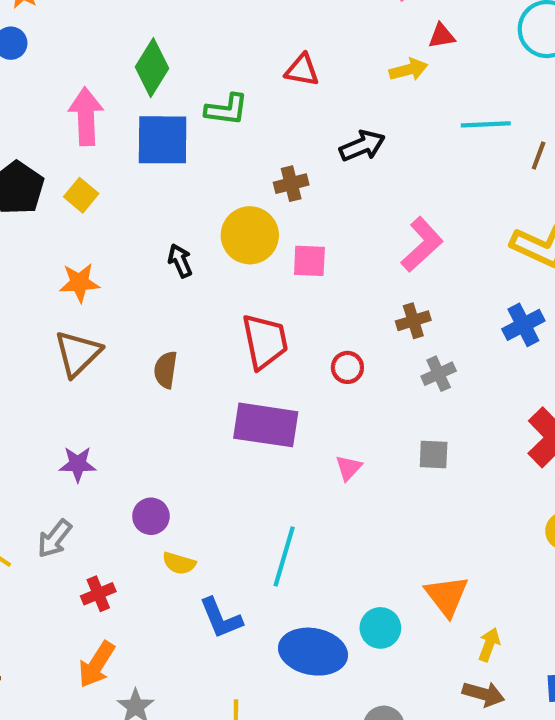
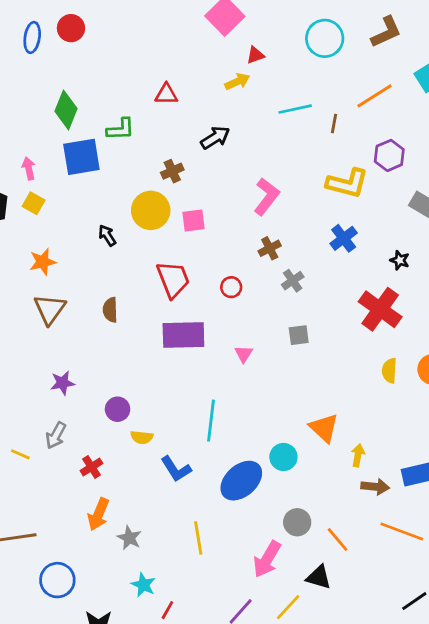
pink arrow: (86, 116) -> (29, 168), moved, size x0.6
blue ellipse: (313, 652) -> (241, 481), turned -42
brown arrow: (483, 694) -> (375, 487), moved

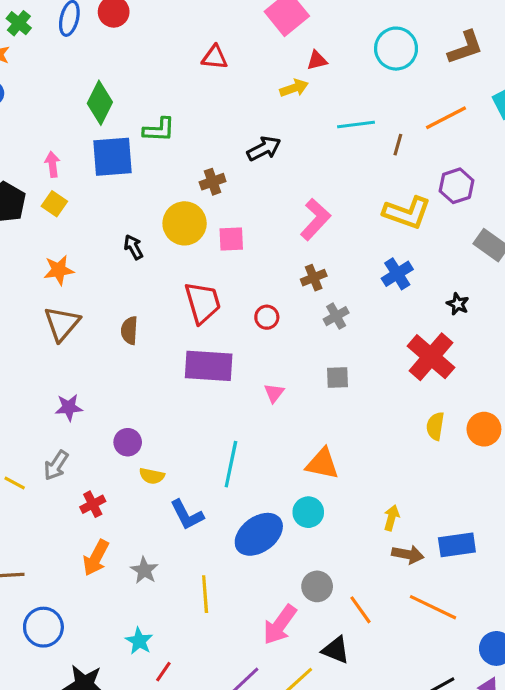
red triangle: (166, 94) -> (215, 57), moved
orange triangle: (324, 428) -> (322, 464), moved, turned -36
gray star: (129, 538) -> (144, 570), moved

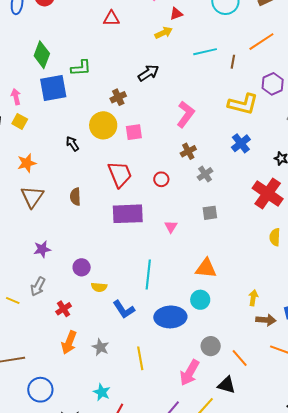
blue ellipse: (259, 534) -> (170, 317), turned 40

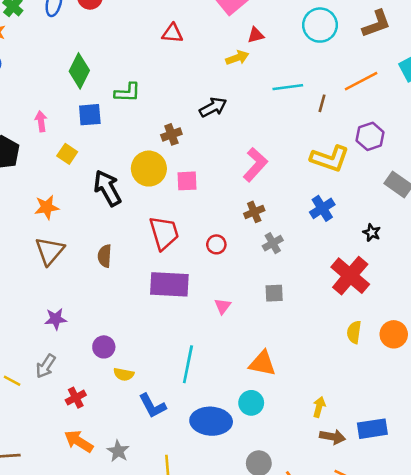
blue square: (53, 88) -> (90, 115), size x0.7
yellow square: (20, 121) -> (67, 154), moved
black arrow: (72, 144) -> (107, 188), size x1.8
orange arrow: (69, 342) -> (79, 441), turned 95

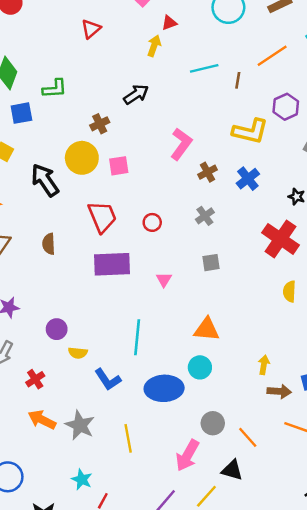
red triangle: (172, 33) -> (91, 29), turned -40
yellow arrow: (237, 58) -> (154, 46), turned -45
brown cross: (254, 212) -> (208, 172), moved
gray star: (118, 451) -> (80, 425), size x1.4

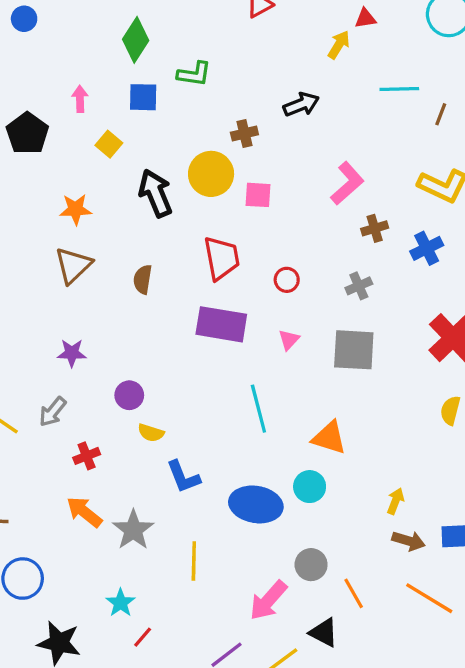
gray square: (211, 263) -> (354, 350), size x1.8
pink triangle: (164, 280) -> (289, 340), moved
cyan line: (137, 337) -> (258, 409), moved, turned -32

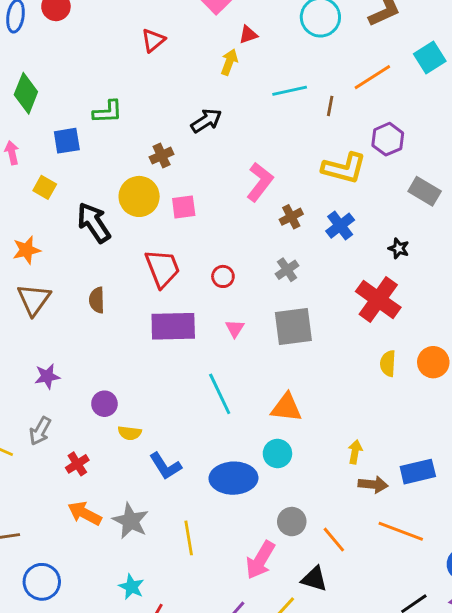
green diamond: (136, 40) -> (26, 93), moved

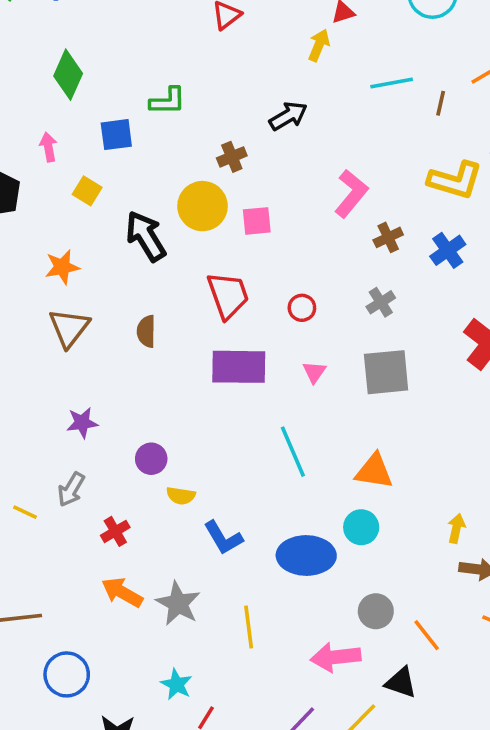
pink arrow: (260, 560) -> (336, 657), turned 51

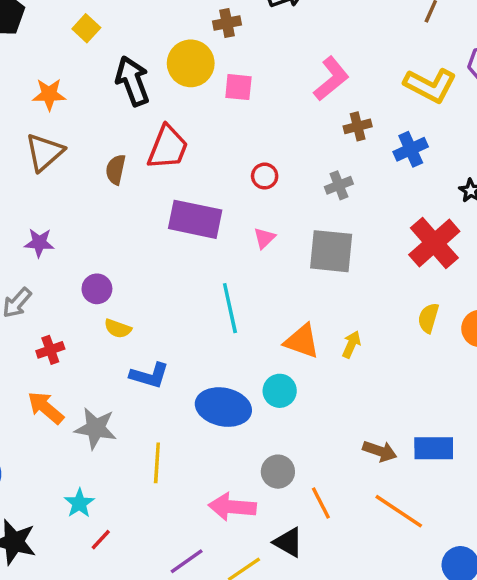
red trapezoid: (228, 295) -> (168, 147), moved, turned 30
yellow arrow: (456, 528) -> (351, 344), moved
blue L-shape: (223, 538) -> (149, 375), turned -54
gray star: (178, 604) -> (96, 428), turned -30

